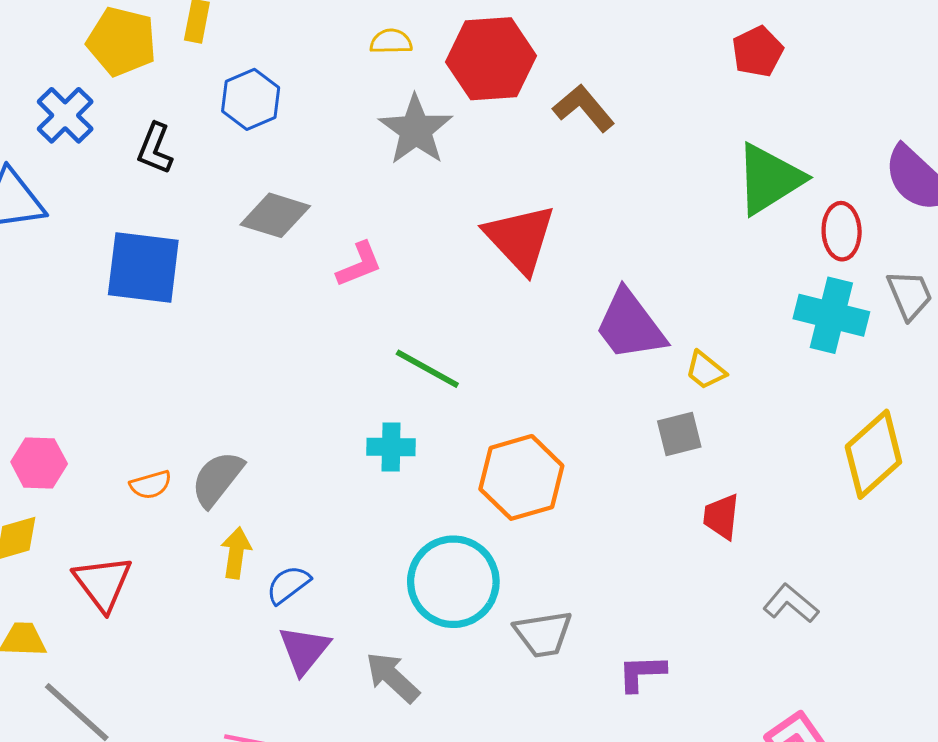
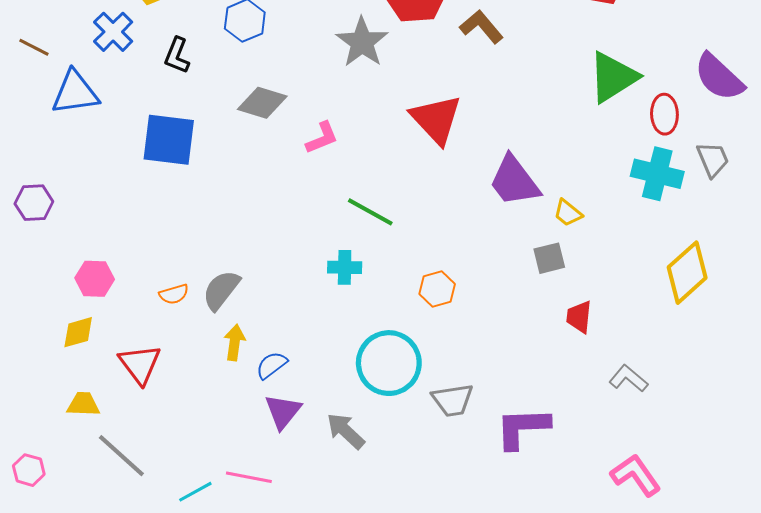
orange hexagon: (521, 477) -> (437, 289), size x0.6
purple L-shape: (642, 673) -> (523, 428), size x1.6

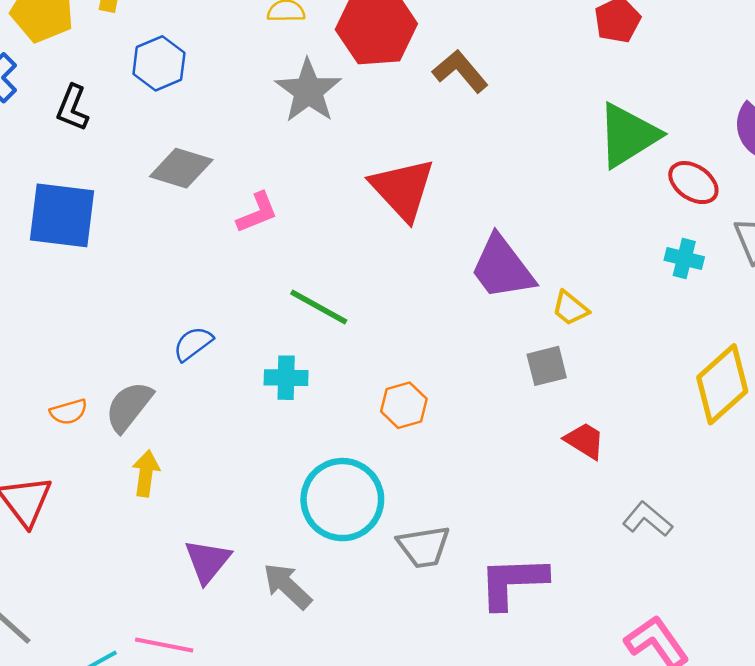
red ellipse: (664, 114) -> (693, 183), turned -54
cyan cross: (657, 174) -> (684, 259), size x0.6
red trapezoid: (579, 317) -> (585, 441), turned 116
blue semicircle: (272, 365) -> (193, 344), moved

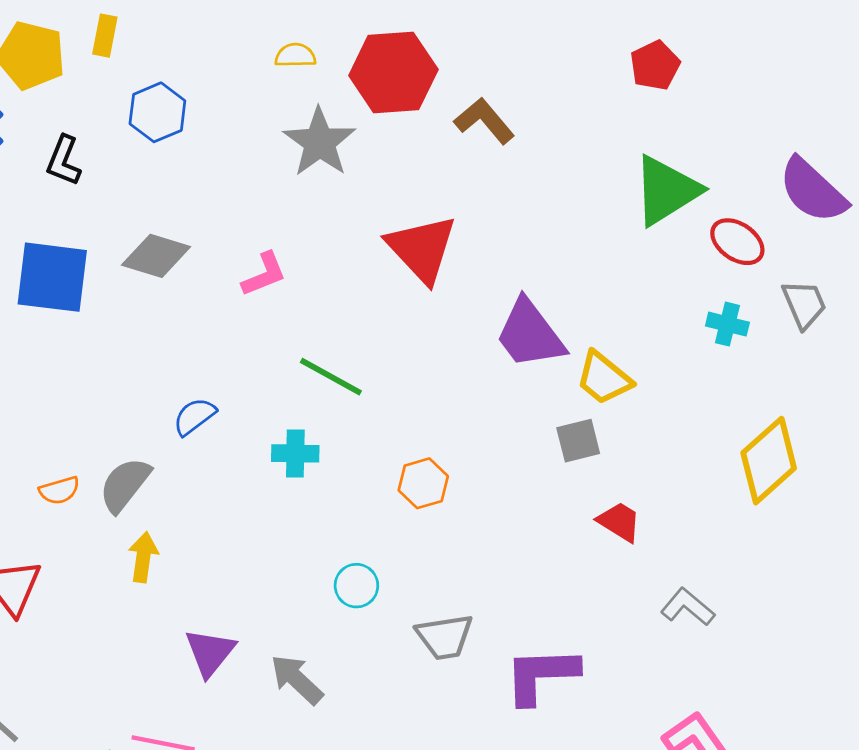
gray diamond: (181, 168) -> (156, 256), moved
yellow trapezoid: (570, 308) -> (604, 378), size x1.4
cyan circle: (342, 500) -> (356, 586), size x0.5

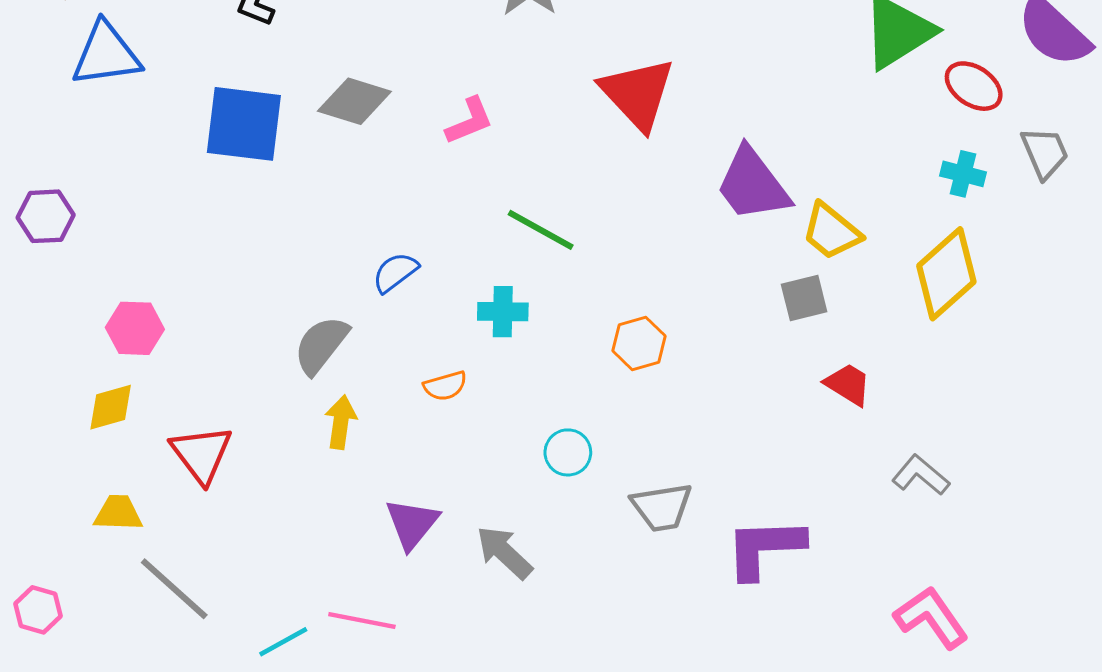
yellow diamond: (769, 461) -> (946, 274), moved
orange semicircle: (59, 490) -> (445, 386), moved

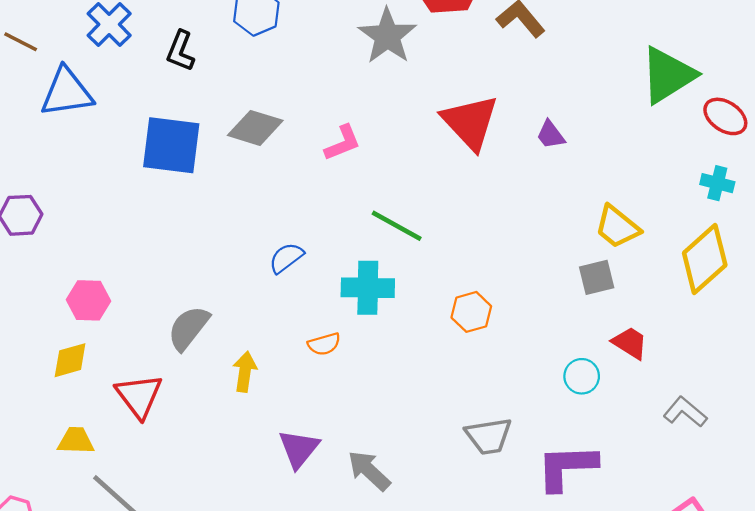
purple trapezoid: (753, 184) -> (551, 135), moved, size x0.5
cyan cross: (503, 312) -> (368, 288), size x1.4
gray semicircle: (321, 345) -> (188, 328), moved
cyan circle: (568, 452) -> (582, 376), moved

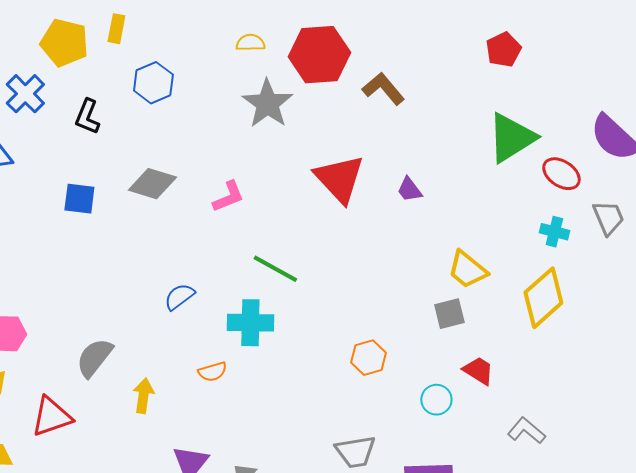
blue square: (171, 145) -> (79, 199), size x0.6
orange hexagon: (471, 312) -> (368, 358), moved
red triangle: (139, 396) -> (51, 417), turned 48

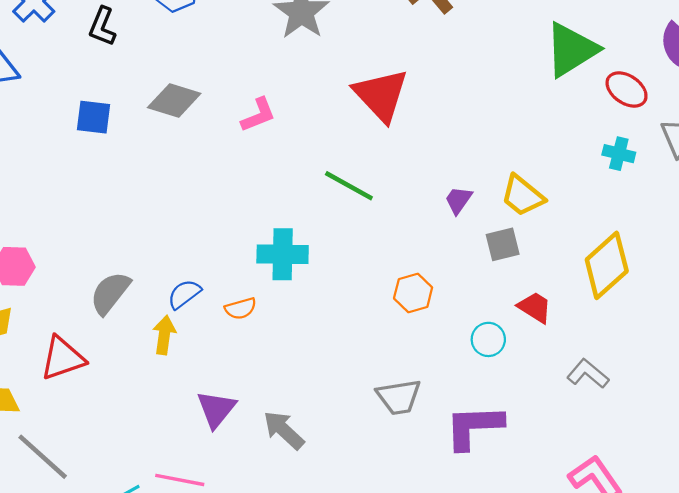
purple trapezoid: (409, 190) -> (458, 200), moved, turned 72
green line: (275, 269) -> (349, 186), moved
blue semicircle: (179, 297) -> (184, 294), moved
yellow diamond: (543, 298) -> (607, 265), moved

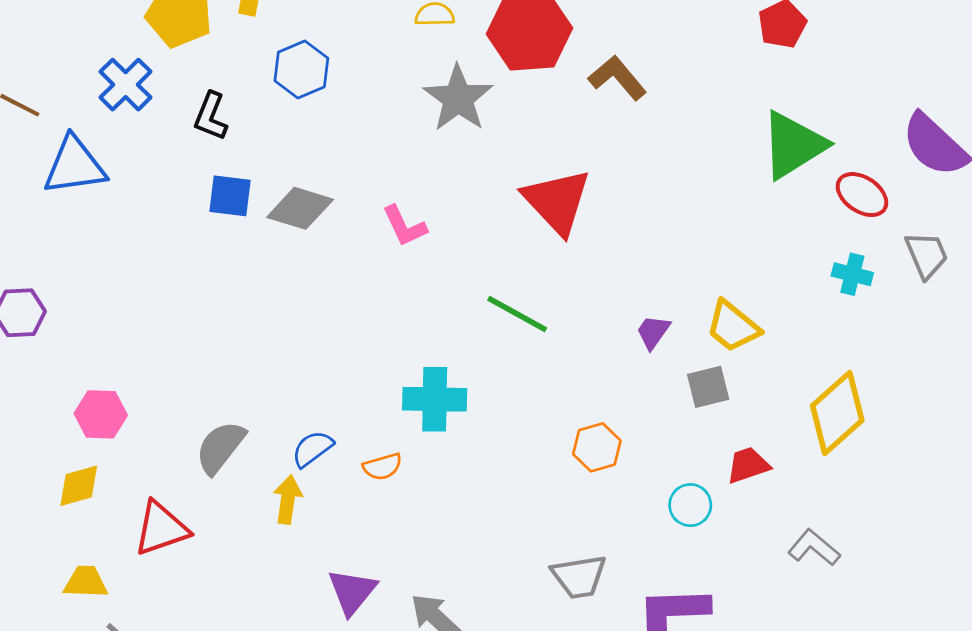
pink L-shape: (258, 115) -> (404, 226), turned 87
blue square: (93, 117) -> (230, 196), moved
red trapezoid: (535, 307) -> (748, 465), turned -51

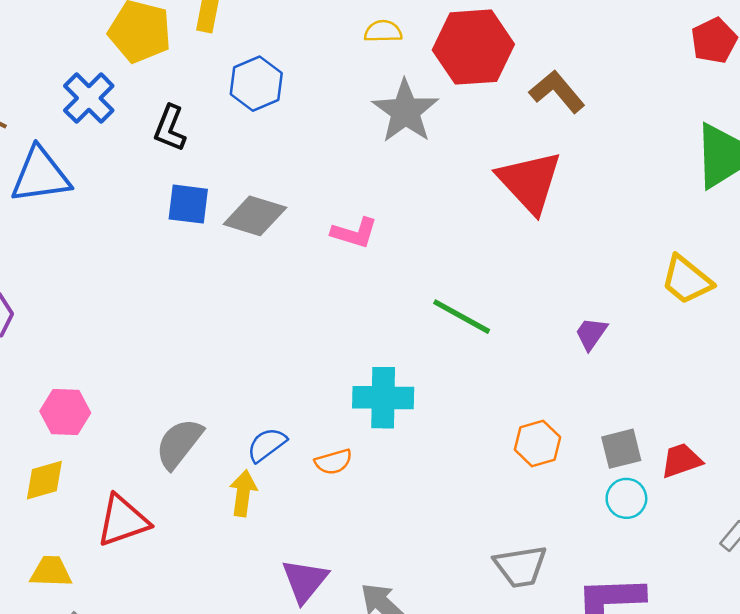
red triangle: (557, 201) -> (530, 182), moved
pink L-shape: (404, 226) -> (354, 233), turned -48
yellow trapezoid: (733, 326) -> (687, 280), moved
gray square: (708, 387) -> (621, 449), moved

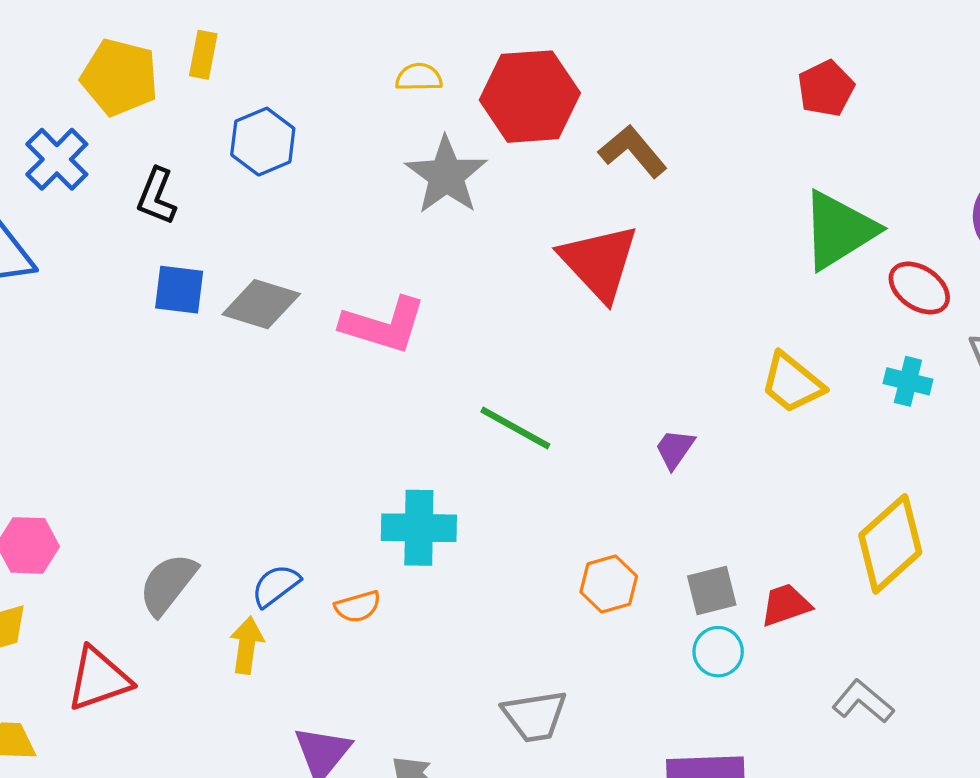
pink L-shape: (354, 233) -> (383, 325), size x1.5
gray trapezoid: (520, 566) -> (535, 716), moved

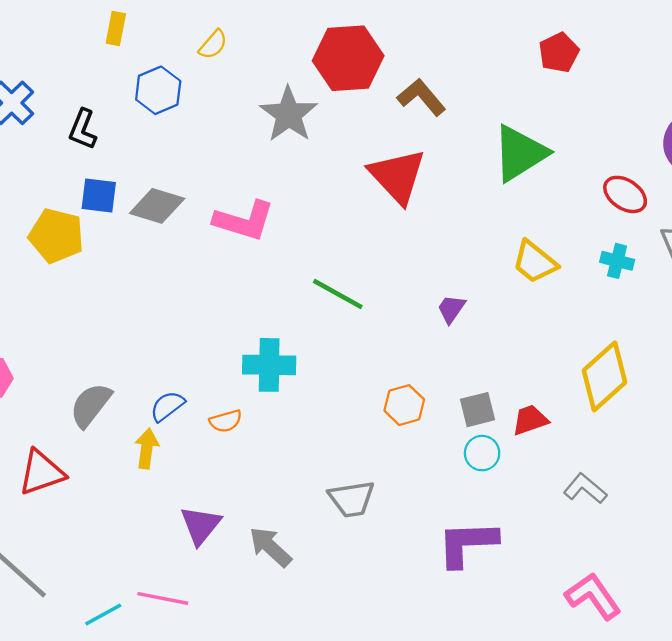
yellow pentagon: (120, 77) -> (56, 236), moved
yellow semicircle: (419, 77) -> (213, 45), moved, turned 132
green triangle: (839, 230) -> (520, 153), moved

